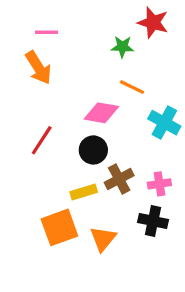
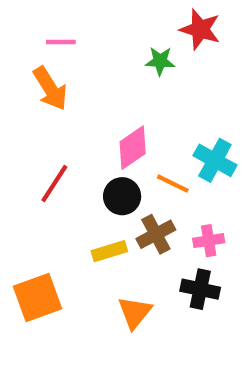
orange line: (132, 87) -> (173, 184), moved
pink diamond: (101, 113) -> (133, 148), turned -44
orange square: (59, 227) -> (38, 298), moved

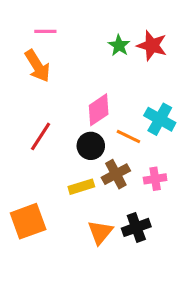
red star: (200, 29) -> (152, 45), moved
green star: (160, 61) -> (119, 45), turned 30
black cross: (200, 289) -> (136, 227), moved, turned -32

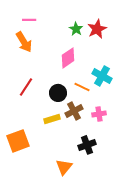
red star: (152, 45) -> (97, 29), turned 30
pink diamond: (99, 110) -> (68, 58), moved
orange triangle: (100, 232) -> (64, 167), moved

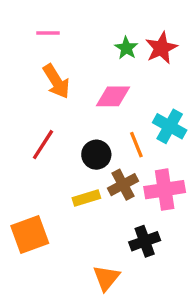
orange arrow: (24, 42) -> (56, 81), moved
pink diamond: (68, 58) -> (113, 96), turned 35
orange line: (82, 87) -> (136, 145), turned 42
pink cross: (99, 114) -> (165, 190), size x1.6

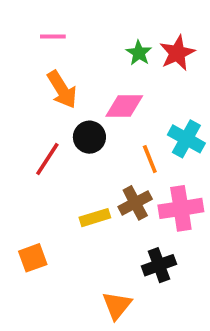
black circle: (96, 155) -> (89, 137), moved
orange square: (30, 235) -> (33, 258), size x0.7

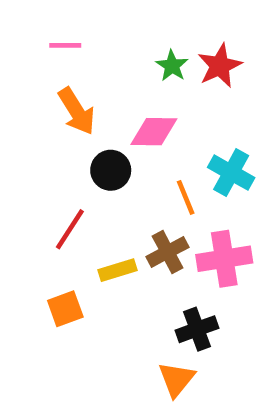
red line: (47, 159) -> (70, 229), moved
orange square: (33, 258) -> (65, 309), moved
orange triangle: (117, 305) -> (177, 379), moved

